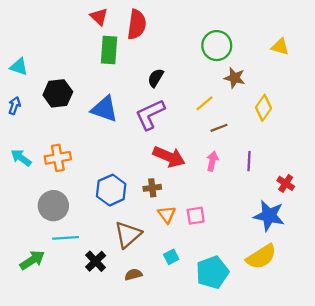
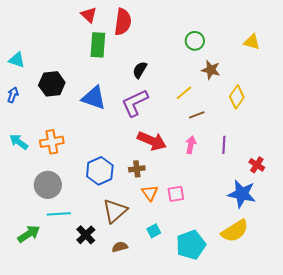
green circle: (217, 46) -> (195, 41), size x0.7

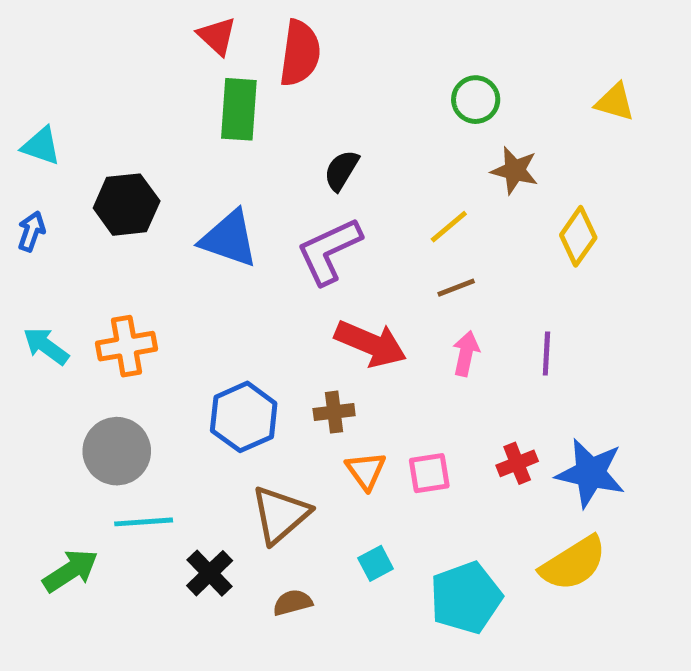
brown line: (197, 115) -> (456, 288), moved
red cross: (257, 165) -> (517, 463), moved, turned 35

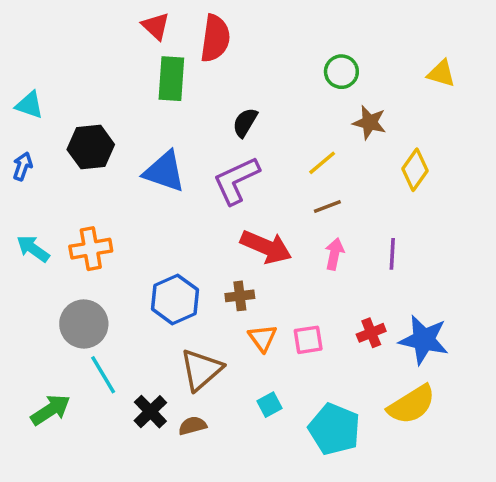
cyan line: (144, 522) -> (103, 375), turned 63
cyan pentagon: (466, 598) -> (334, 429), turned -30
brown semicircle: (293, 602) -> (192, 426), moved

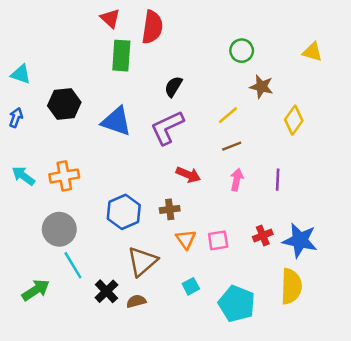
red arrow: (266, 247) -> (188, 175), size x0.7
yellow semicircle: (412, 405) -> (291, 286), turned -56

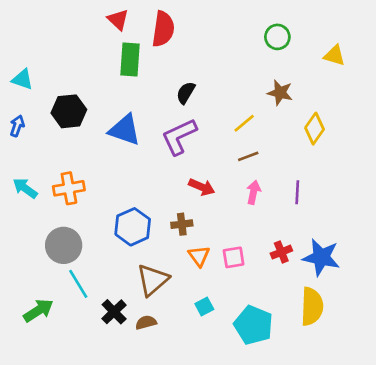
green circle: (242, 51) -> (277, 37), moved

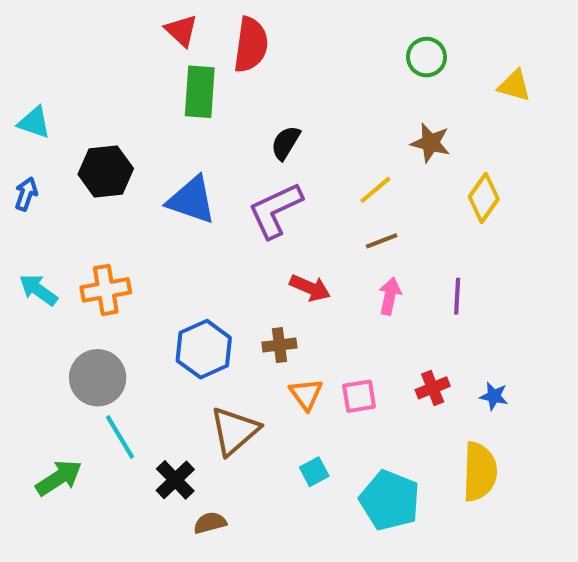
blue star: (321, 257) -> (494, 396), size x0.5
brown semicircle: (146, 322) -> (210, 523), moved

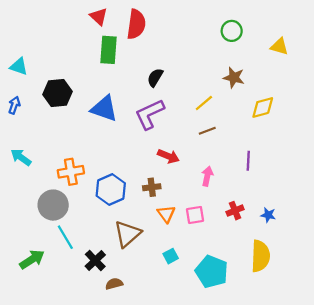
yellow diamond: (484, 198) -> (263, 107), turned 40
orange cross: (106, 290) -> (71, 172), moved
pink arrow: (390, 296) -> (207, 176), moved

